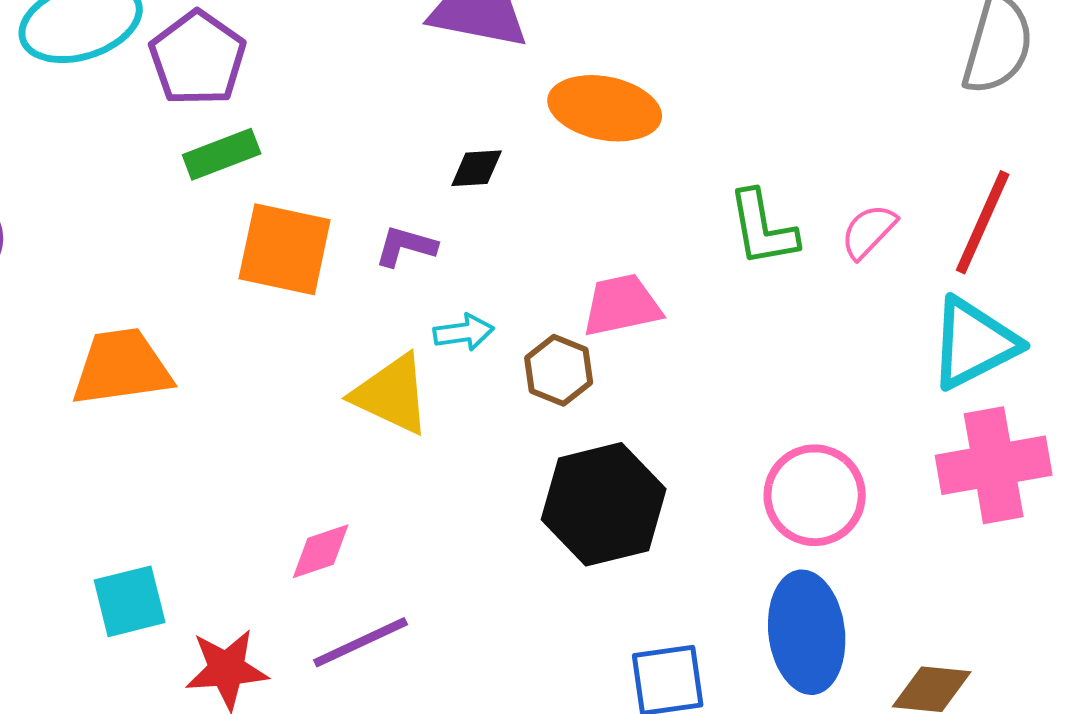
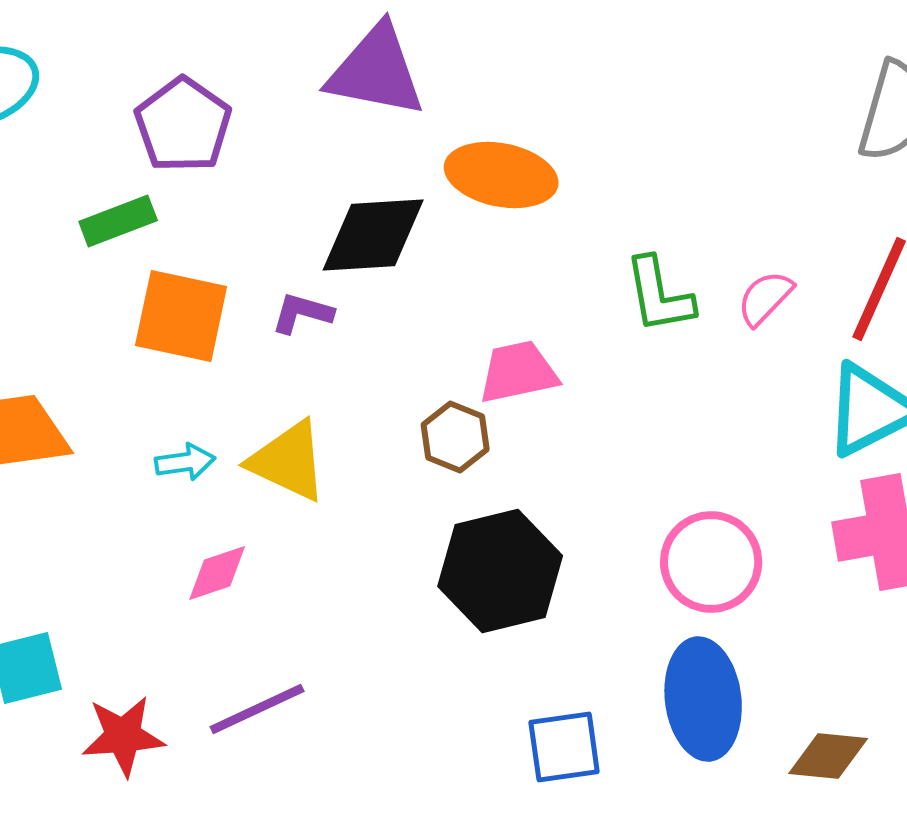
purple pentagon: (198, 58) -> (183, 125), moved
black diamond: (477, 168) -> (373, 235), size x2.0
cyan arrow: (464, 332) -> (185, 462), moved
pink diamond: (321, 551) -> (217, 573), moved

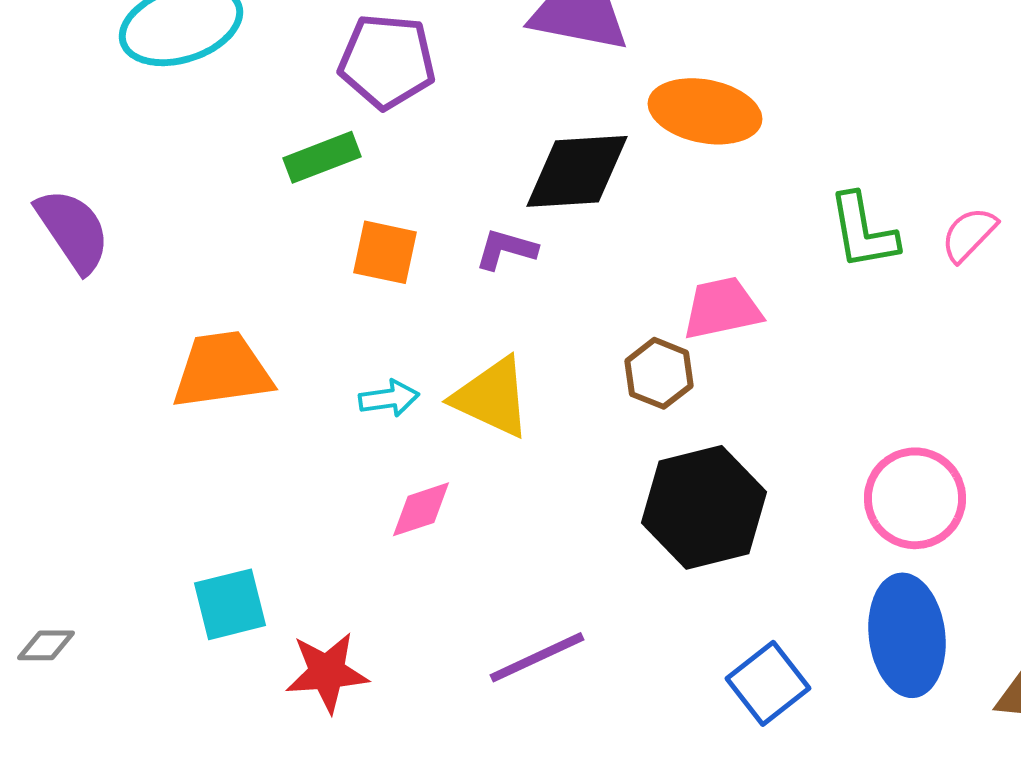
purple pentagon: (183, 125) -> (387, 61), turned -30
orange square: (181, 316) -> (385, 252), size x0.7
purple line: (257, 709) -> (537, 657), moved
blue square: (564, 747) -> (768, 683), turned -30

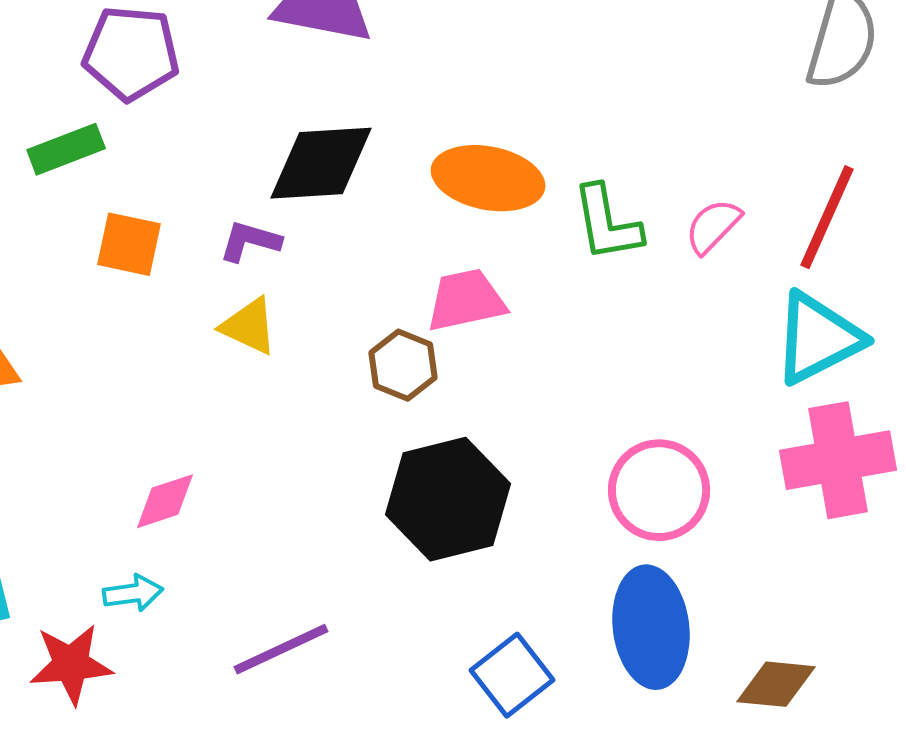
orange ellipse: (705, 111) -> (488, 178), moved
yellow triangle: (492, 397) -> (249, 326), moved, size x0.7
cyan arrow: (389, 398) -> (133, 593), moved

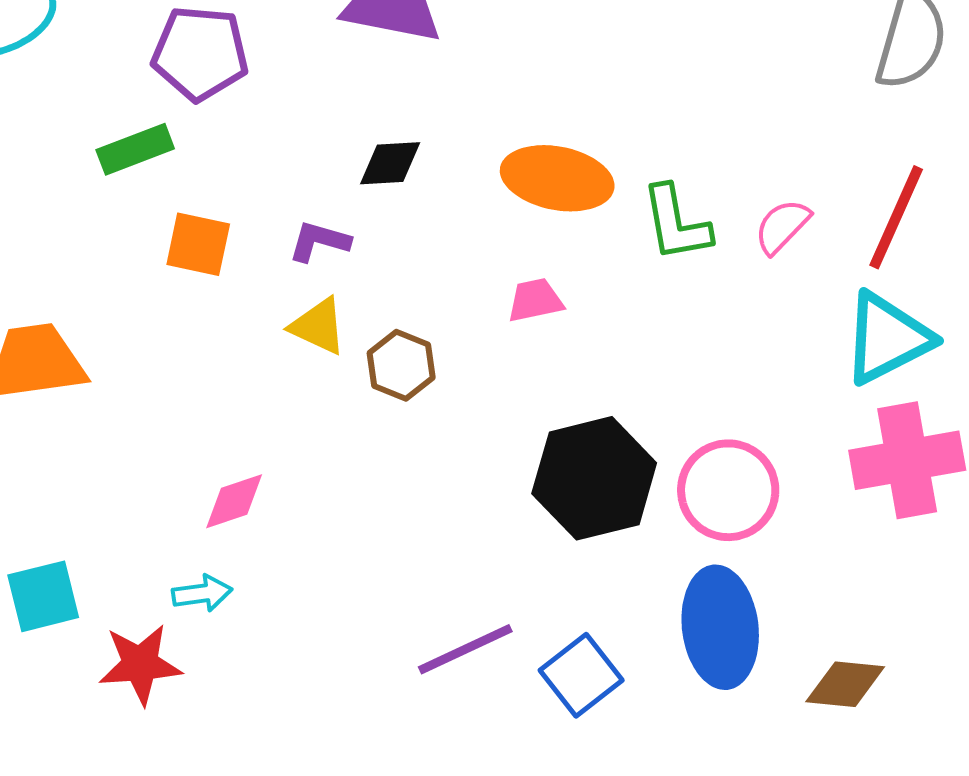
black diamond: (321, 163) -> (390, 163), size x0.6
pink trapezoid: (466, 300) -> (535, 300), size x0.7
brown hexagon: (403, 365) -> (401, 365), moved
black hexagon: (448, 499) -> (594, 478), moved
purple line: (281, 649) -> (465, 649), moved

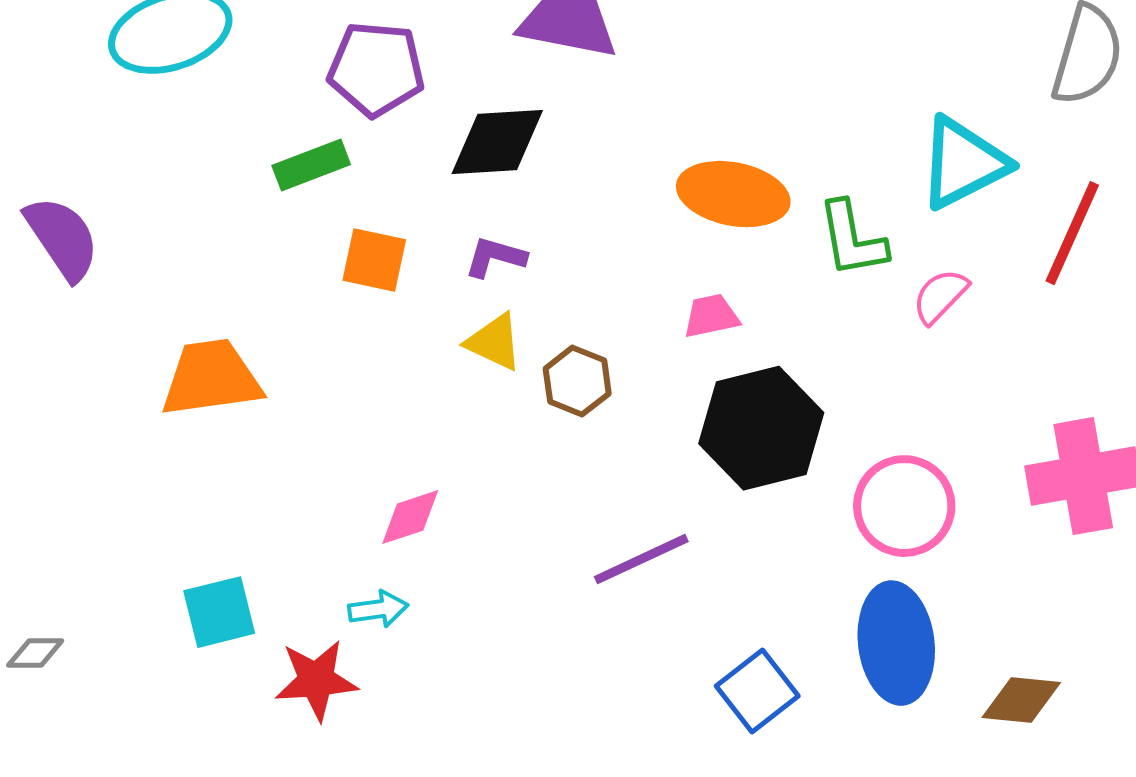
black diamond: (390, 163) -> (497, 142), moved, size x1.5
pink semicircle: (782, 226) -> (940, 296), moved
cyan triangle: (887, 338) -> (963, 163), moved
black hexagon: (594, 478) -> (761, 428), moved
purple line: (465, 649) -> (641, 559), moved

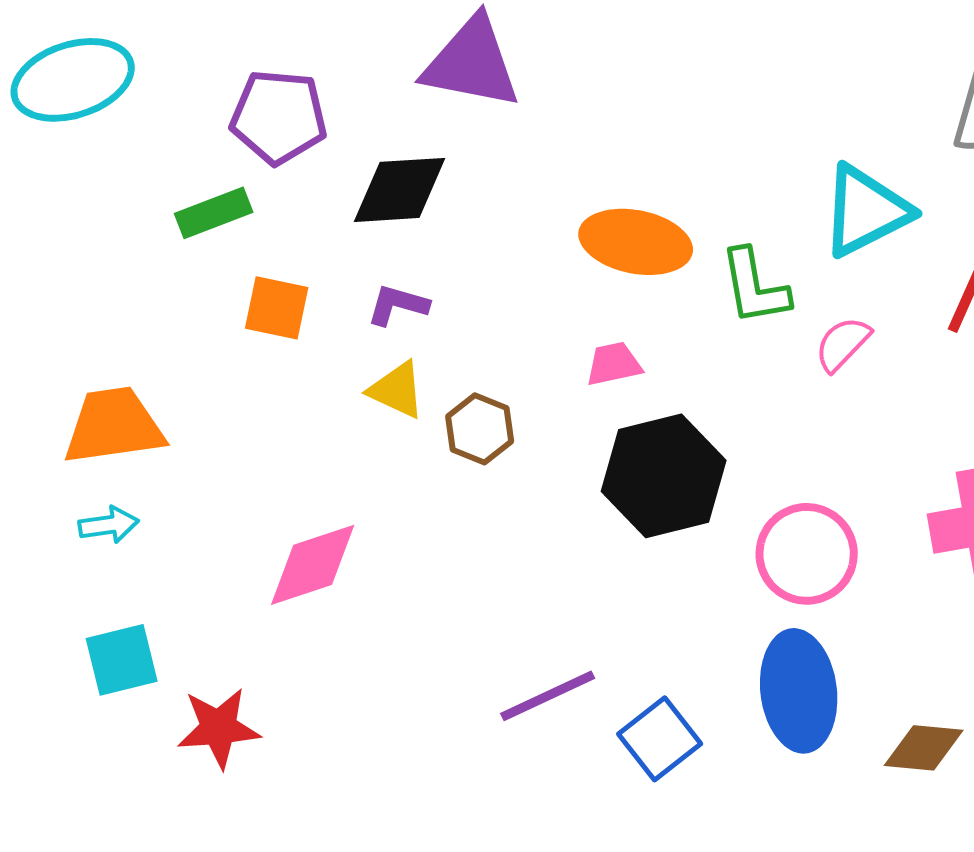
pink diamond: (410, 517) -> (313, 565), size x1.5
purple line: (641, 559) -> (548, 696), moved
cyan arrow: (378, 609) -> (109, 525), moved

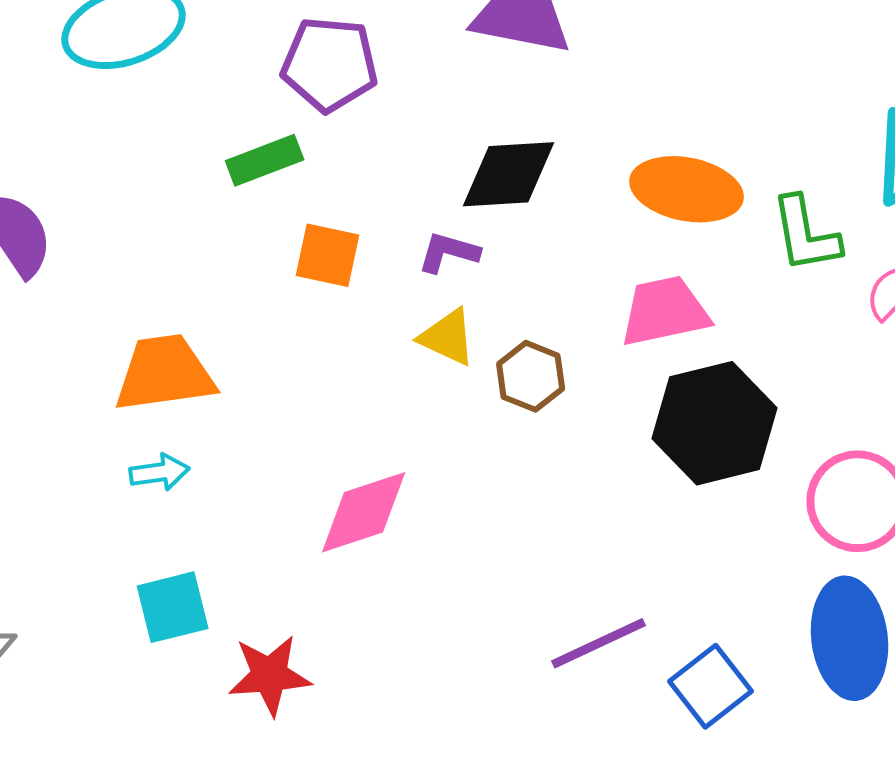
black diamond: (400, 190) -> (509, 174), moved
pink trapezoid: (614, 364) -> (665, 311), size x1.6

